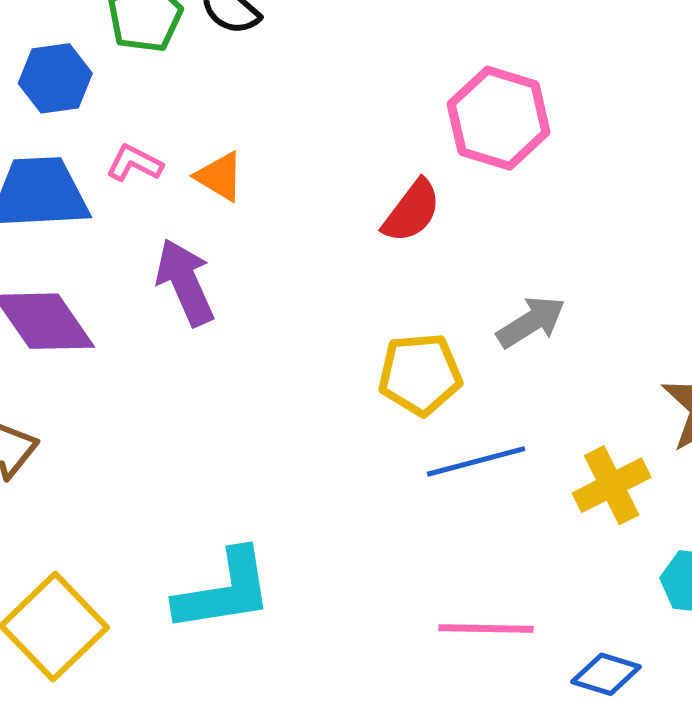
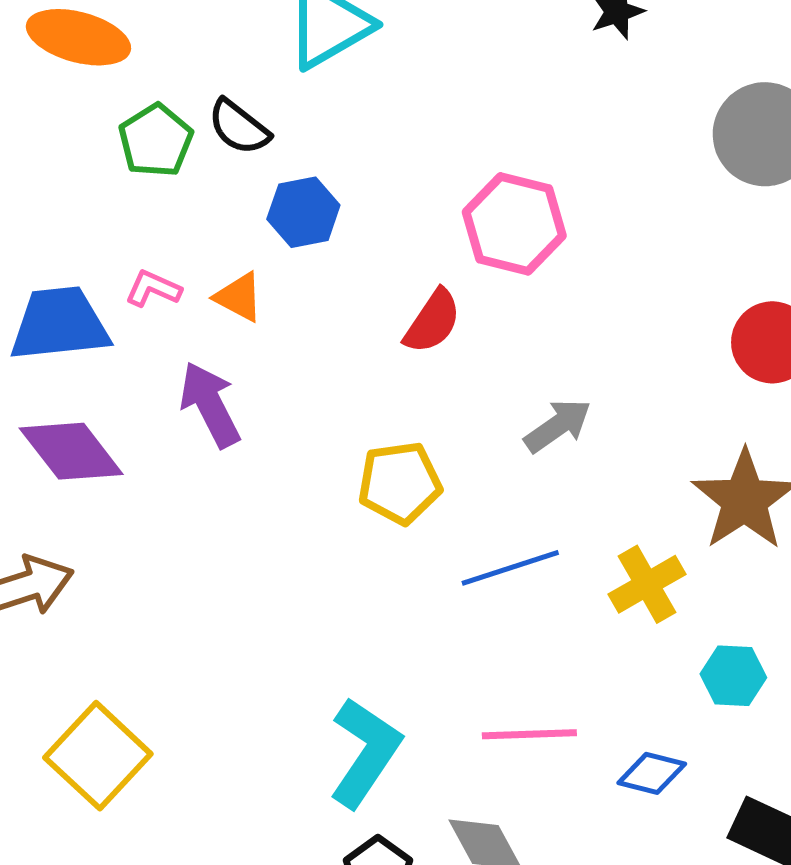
blue hexagon: (55, 78) -> (303, 212), moved
yellow pentagon: (420, 374) -> (400, 483), moved
cyan L-shape: (224, 591) -> (365, 752), moved, turned -44

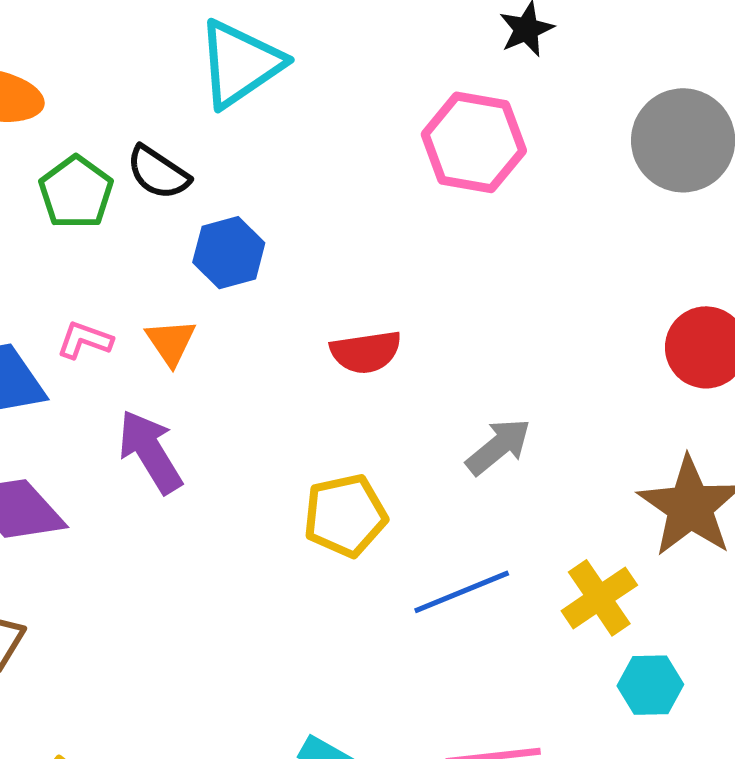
pink hexagon: (514, 224) -> (474, 142), moved
orange triangle: (239, 297) -> (171, 342), turned 32
red semicircle: (433, 321) -> (366, 352), turned 52
cyan hexagon: (733, 676) -> (650, 685), moved

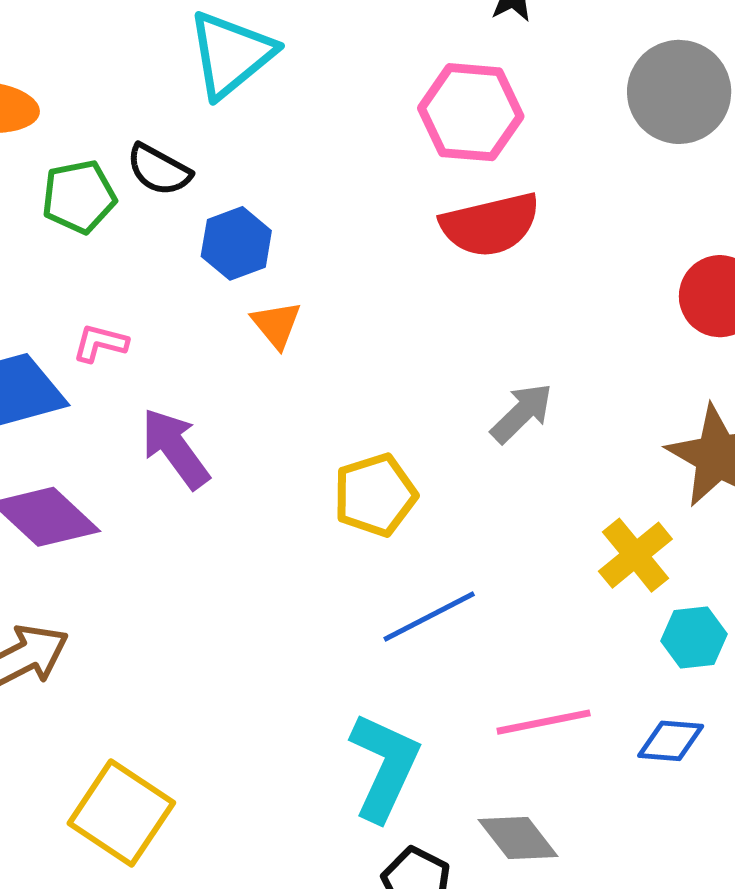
green pentagon: (76, 192) -> (79, 197), turned 30
orange triangle: (171, 342) -> (276, 324), moved
red semicircle: (366, 352) -> (490, 225), moved, size x1.4
blue line: (462, 592) -> (429, 617), moved

